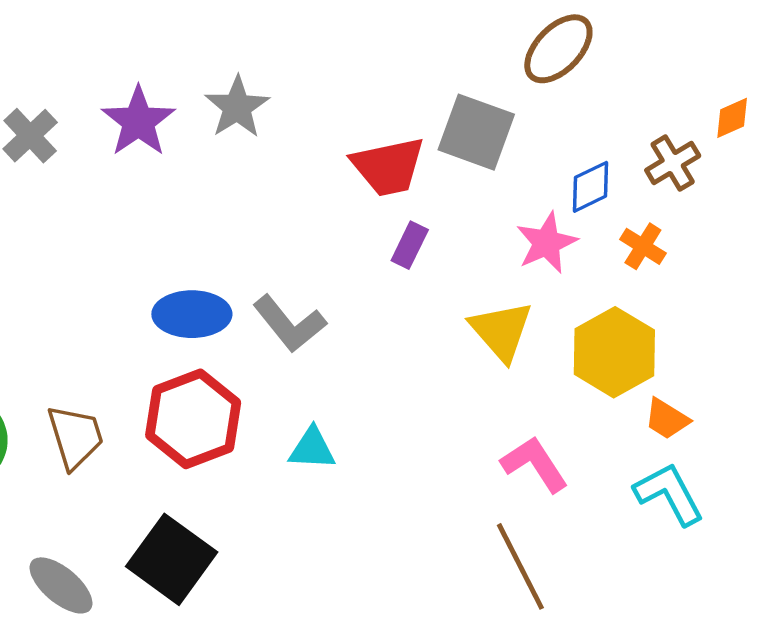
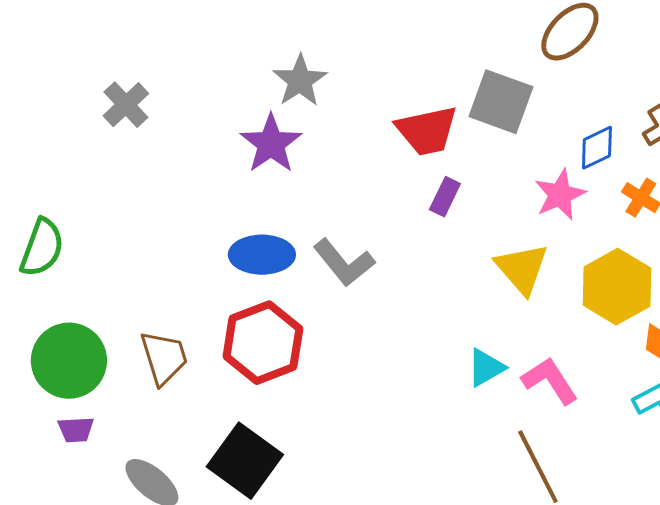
purple star: (138, 121) -> (271, 144), moved
cyan triangle: (312, 449) -> (486, 368), moved, turned -33

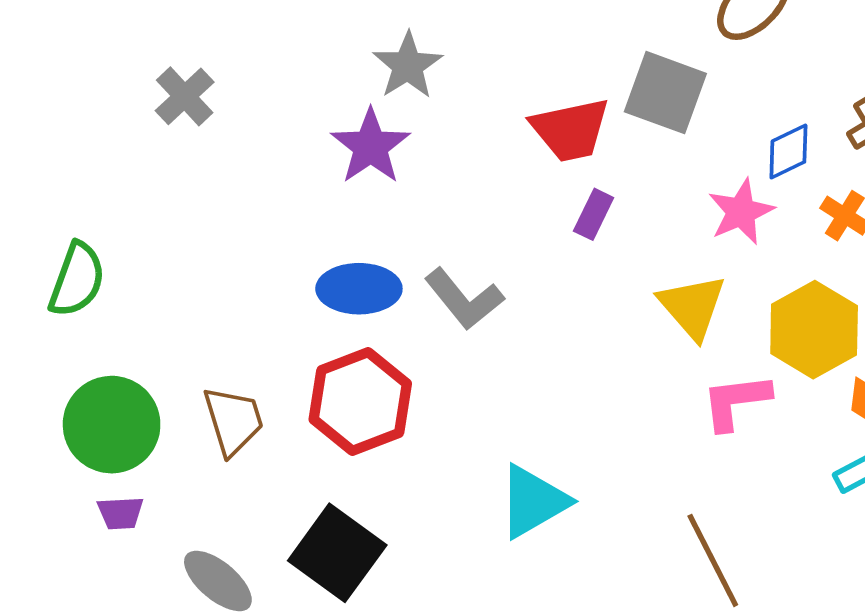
cyan triangle: (486, 368) -> (533, 501), moved, size x1.5
pink L-shape: (550, 381) -> (736, 401), moved, turned -64

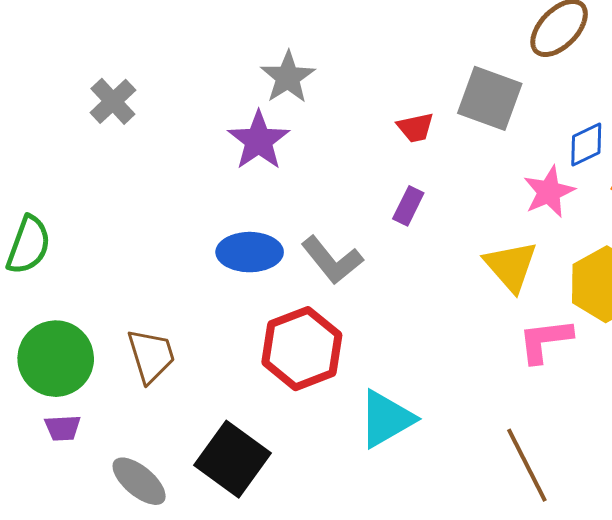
red trapezoid: (570, 130) -> (415, 127), size x0.6
purple rectangle: (594, 214) -> (408, 206), moved
red hexagon: (360, 401) -> (302, 349), moved

